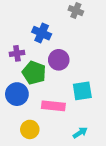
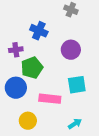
purple circle: (59, 60) -> (71, 50), moved
green pentagon: (34, 73) -> (32, 68), turned 30

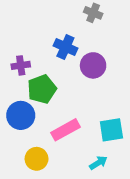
blue cross: (39, 31) -> (65, 47), moved
cyan square: (77, 85) -> (111, 130), moved
pink rectangle: (50, 99) -> (65, 130), turned -35

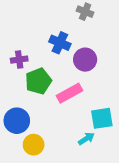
blue circle: (21, 115) -> (17, 121), moved
pink rectangle: (65, 130) -> (69, 93), moved
cyan arrow: (98, 163) -> (86, 139), moved

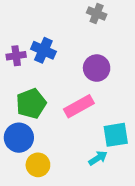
blue cross: (60, 43) -> (43, 50), moved
purple cross: (19, 60) -> (16, 56), moved
green pentagon: (38, 81) -> (31, 103), moved

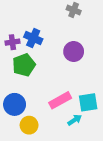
green pentagon: (31, 103) -> (24, 65), moved
pink rectangle: (79, 106) -> (60, 100), moved

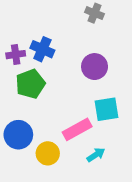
cyan square: (88, 102) -> (107, 109), moved
yellow circle: (29, 125) -> (48, 153), moved

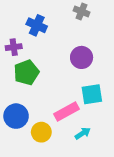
blue cross: (42, 49) -> (37, 25), moved

